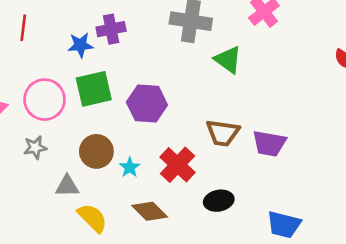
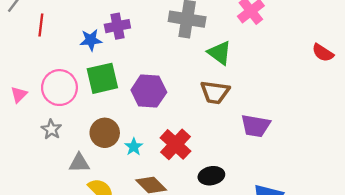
brown trapezoid: (223, 133) -> (215, 92), moved
gray star: (35, 147) -> (51, 129), turned -30

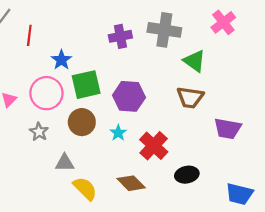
purple cross: (117, 26) -> (120, 36), moved
blue star: (91, 40) -> (61, 60), moved, turned -30
brown circle: (105, 133) -> (82, 122), moved
cyan star: (134, 147) -> (118, 133), moved

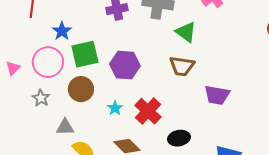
cyan star: (118, 133) -> (115, 108), moved

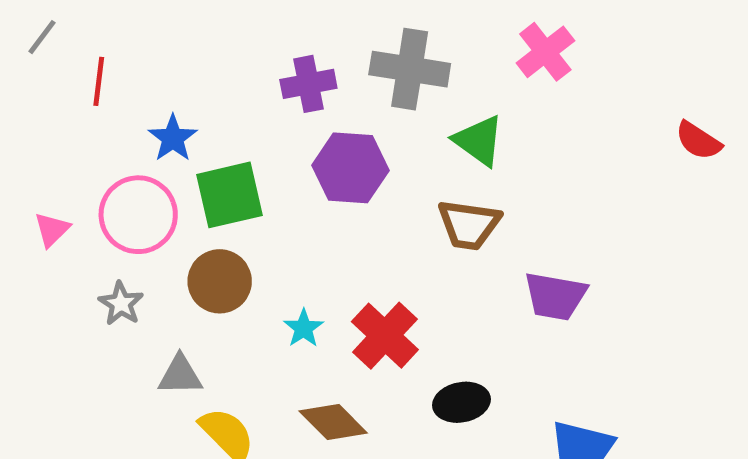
purple hexagon: (125, 65) -> (350, 168), moved

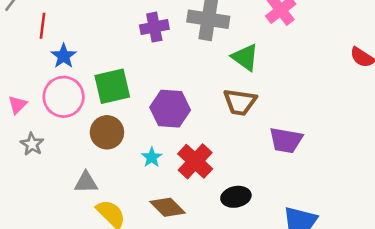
blue star: (173, 138) -> (64, 56), moved
purple hexagon: (350, 168) -> (170, 109), moved
gray star: (121, 304) -> (32, 144), moved

